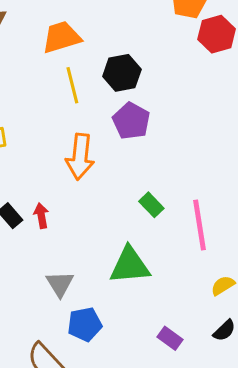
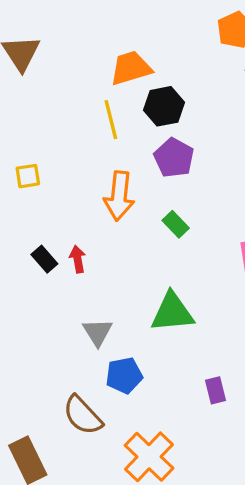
orange trapezoid: (61, 37) -> (131, 68), moved
green rectangle: (151, 205) -> (176, 224), moved
purple rectangle: (170, 338) -> (215, 390), turned 40

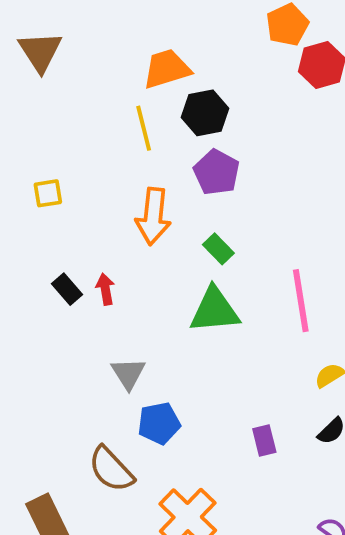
green triangle: (172, 312) -> (215, 310), moved

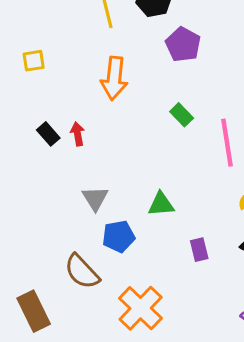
purple pentagon: (216, 172) -> (183, 45), moved
green rectangle: (218, 249) -> (182, 115), moved
green triangle: (215, 310) -> (161, 204), moved, size x0.7

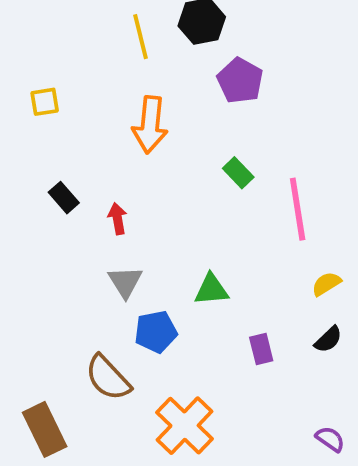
red arrow: (78, 134) -> (117, 219), moved

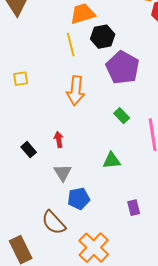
purple pentagon: (240, 81) -> (123, 68), size x1.4
black rectangle: (64, 198) -> (29, 150), moved
green triangle: (211, 290) -> (112, 161), moved

